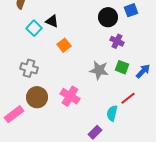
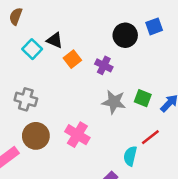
purple cross: (117, 41) -> (104, 65), moved
orange square: (64, 45) -> (72, 59), moved

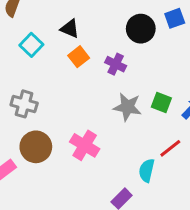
black triangle: (55, 40) -> (70, 29), moved

